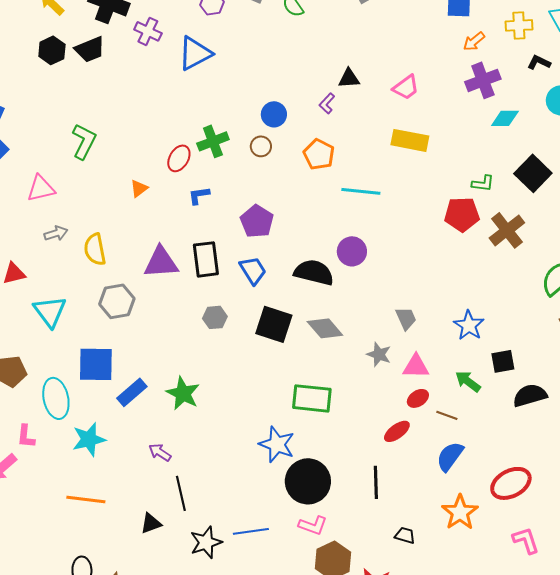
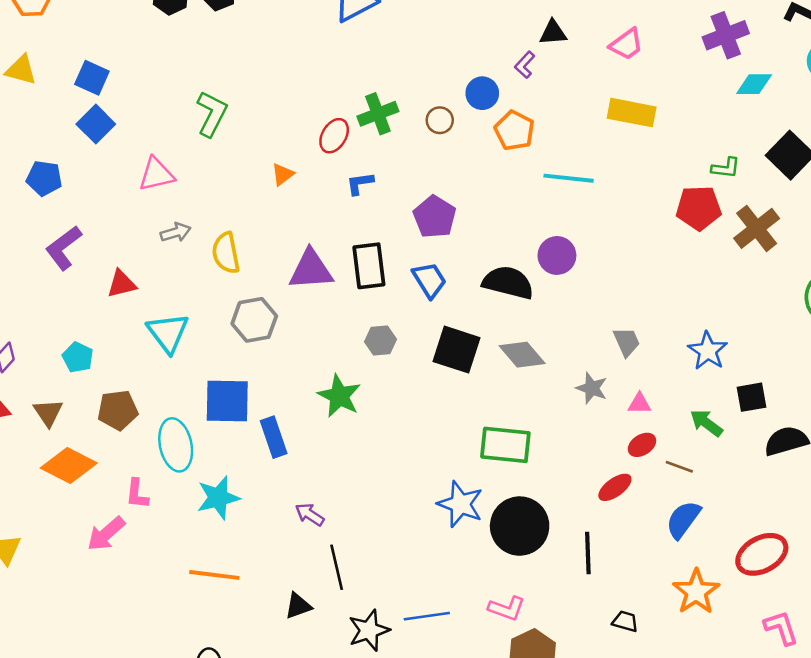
blue circle: (274, 114) -> (482, 93), moved
pink triangle: (416, 366) -> (639, 404), size x0.7
blue rectangle: (132, 392) -> (274, 437), turned -68
green star: (183, 393) -> (339, 396), moved
black circle: (308, 481) -> (520, 526), moved

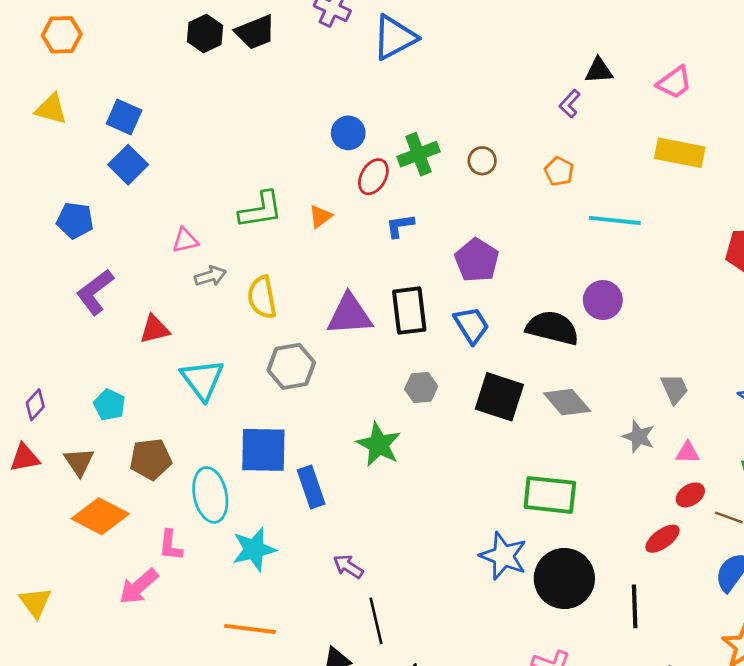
blue circle: (482, 93) -> (348, 133), moved
green L-shape: (212, 114) -> (261, 210), moved, turned 54
orange pentagon: (514, 131) -> (559, 171), size x0.7
pink triangle: (156, 174) -> (185, 240), moved, size x0.7

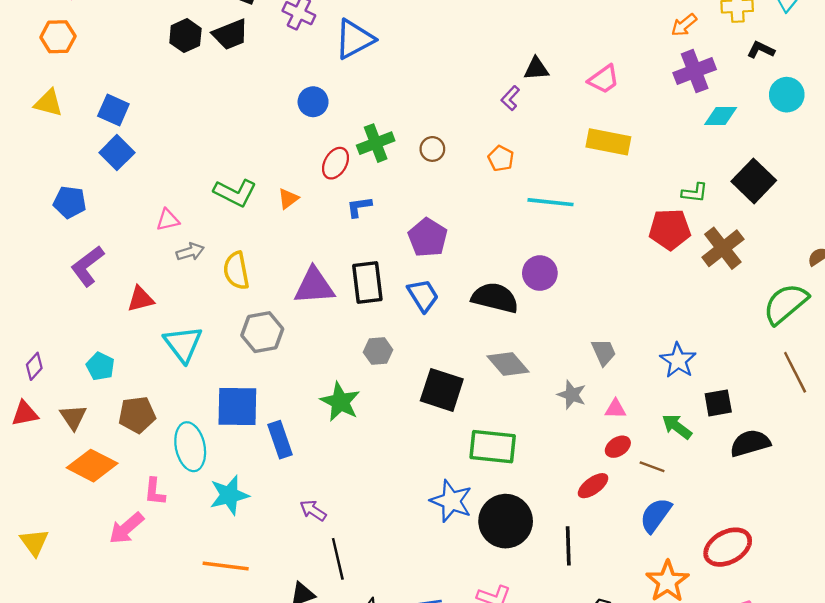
blue circle: (348, 133) -> (313, 102), moved
green L-shape: (261, 210) -> (235, 193), turned 36
black square: (499, 397) -> (442, 390), moved

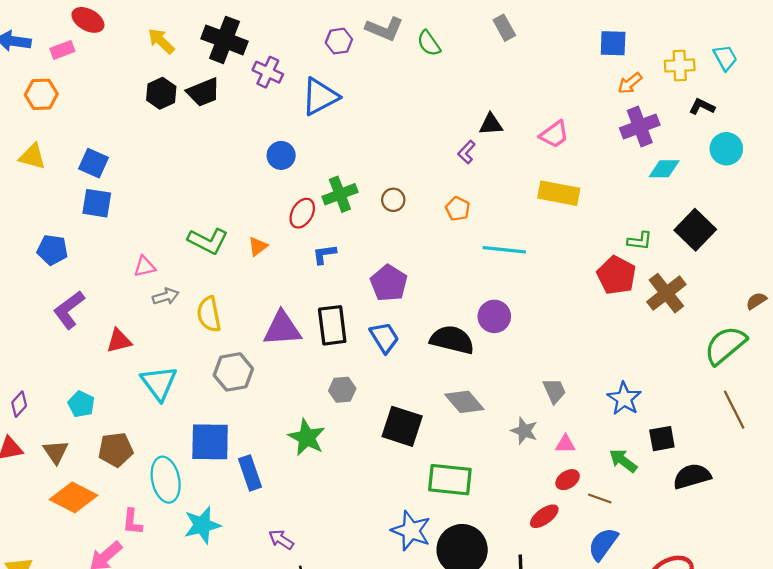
blue square: (117, 153) -> (97, 203), turned -36
red pentagon: (670, 229) -> (616, 275), turned 30

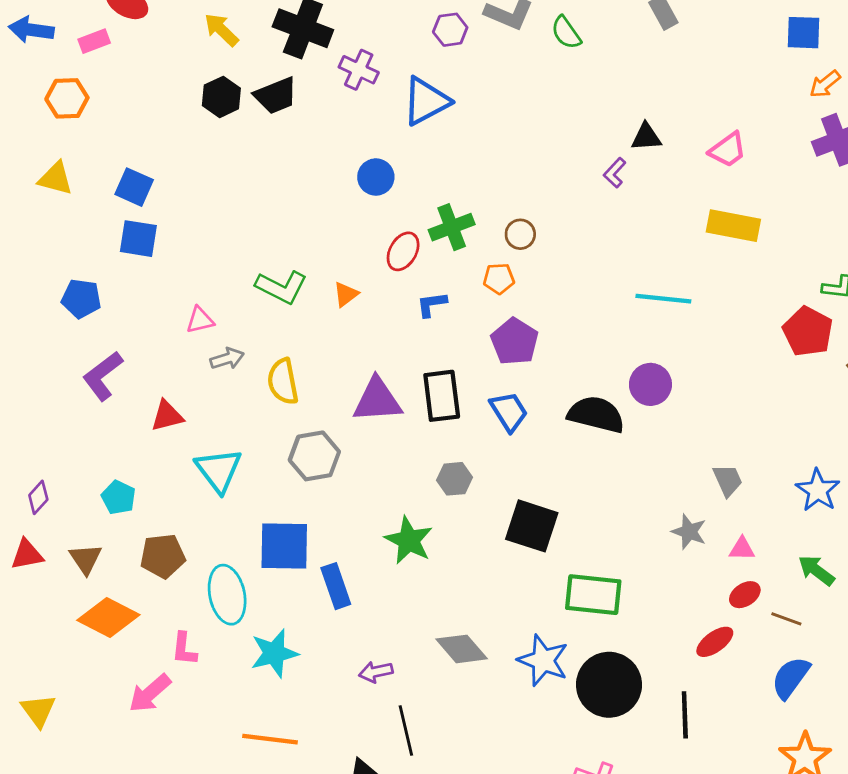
orange pentagon: (458, 209) -> (499, 279), moved, turned -30
gray diamond: (464, 402) -> (462, 649), moved
purple arrow: (281, 540) -> (376, 672), turned -45

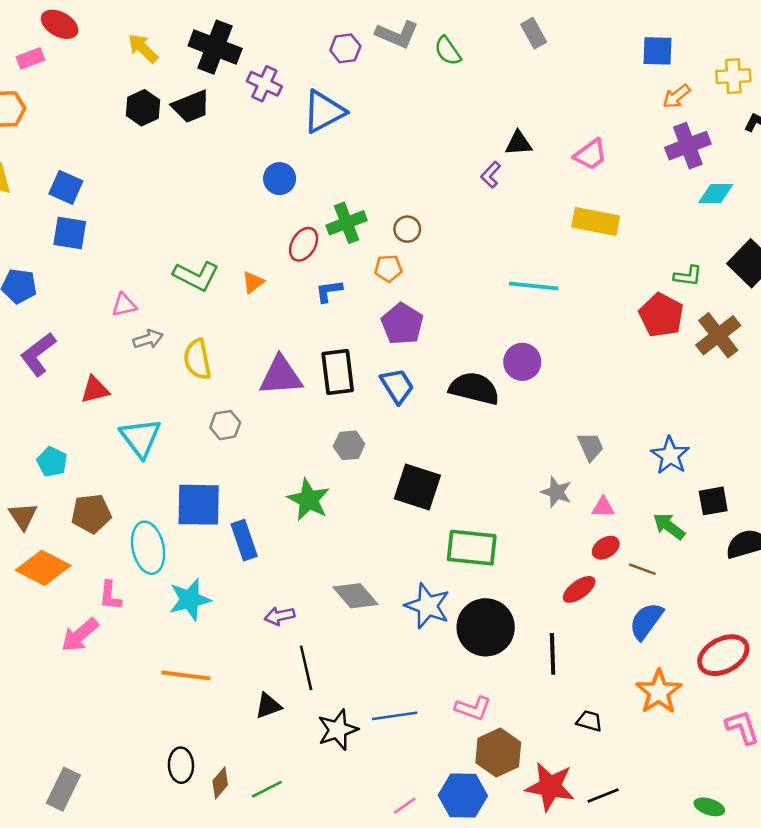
gray hexagon: (314, 456) -> (225, 425), size x0.7

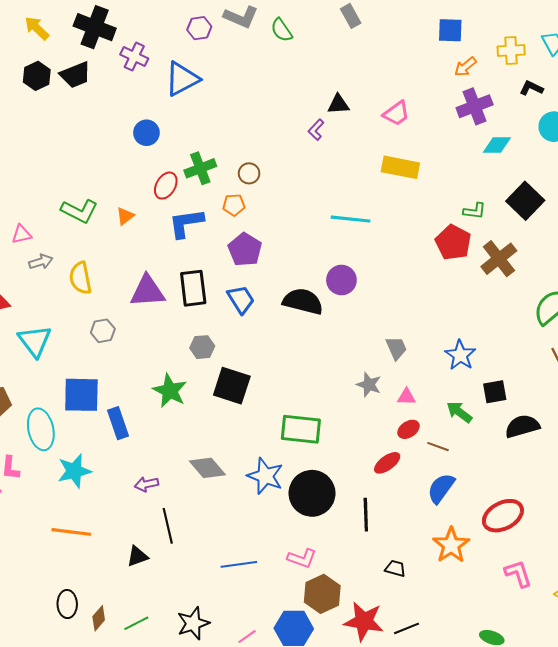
blue L-shape: (329, 291) -> (186, 223), size x1.6
black square: (417, 487) -> (232, 386), moved
black star: (338, 730) -> (193, 623), moved

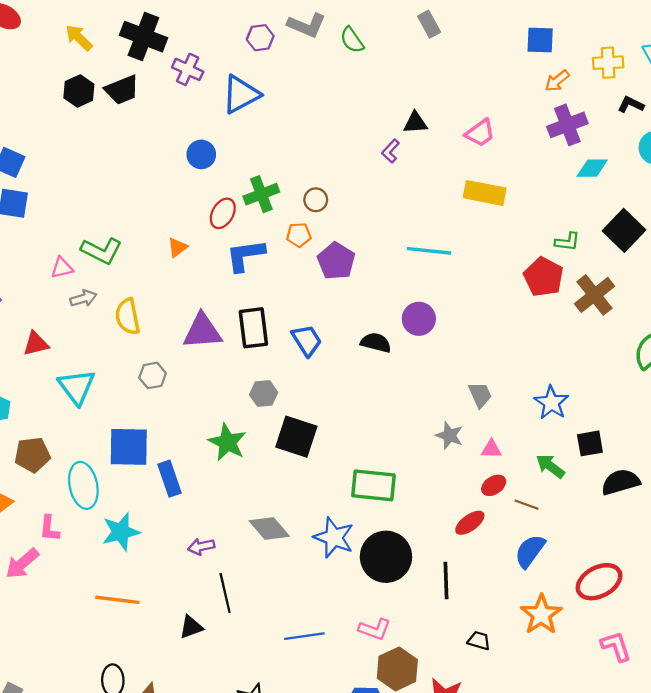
green L-shape: (79, 211) -> (102, 251), moved
purple pentagon: (245, 250) -> (336, 261), moved
black semicircle: (303, 301) -> (376, 343), size x0.7

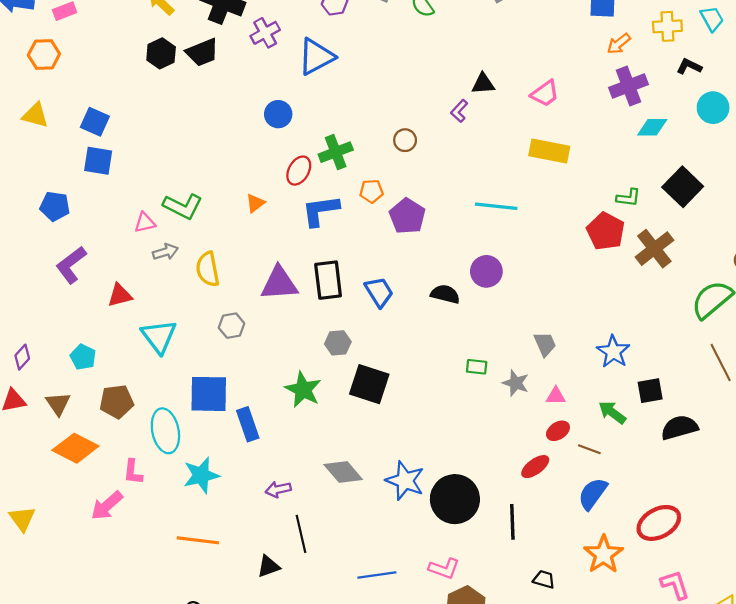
purple cross: (188, 69) -> (265, 33), turned 36
brown circle: (316, 200) -> (405, 140), moved
green rectangle: (374, 485) -> (477, 367), moved, size x0.5

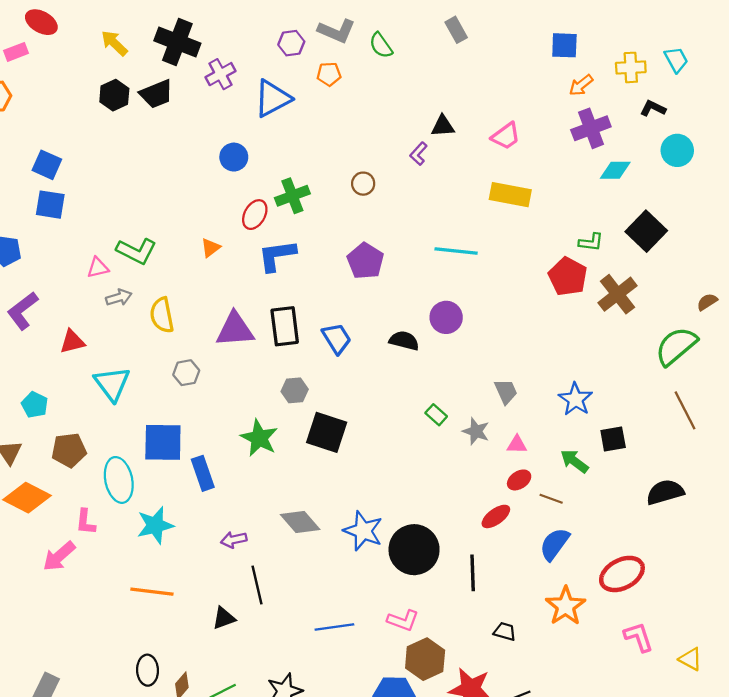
orange pentagon: (371, 191) -> (329, 74), moved
green rectangle: (477, 367) -> (436, 415), turned 36
black semicircle: (679, 428) -> (665, 492), moved

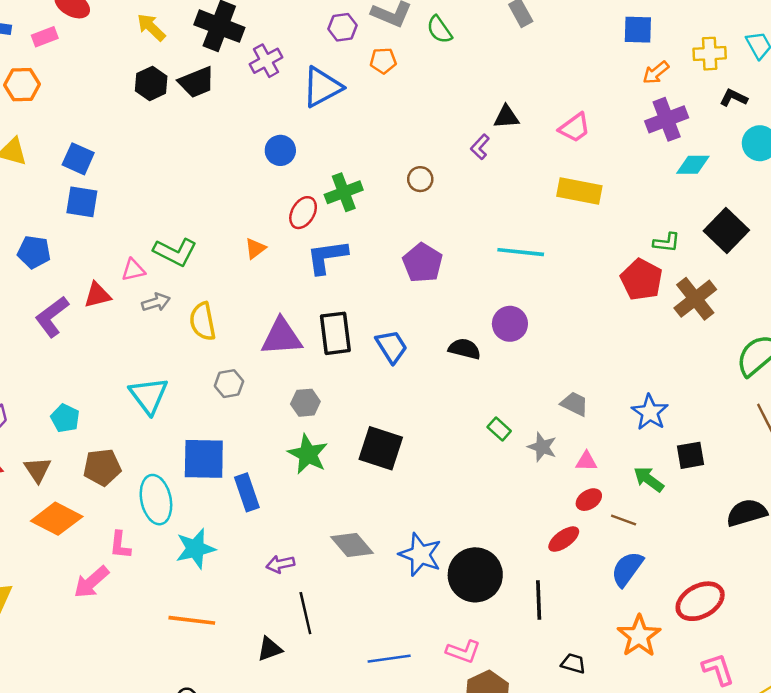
red triangle: (72, 342) -> (97, 295), moved
gray hexagon: (295, 390) -> (305, 403), moved
gray trapezoid: (506, 391) -> (574, 404), turned -40

